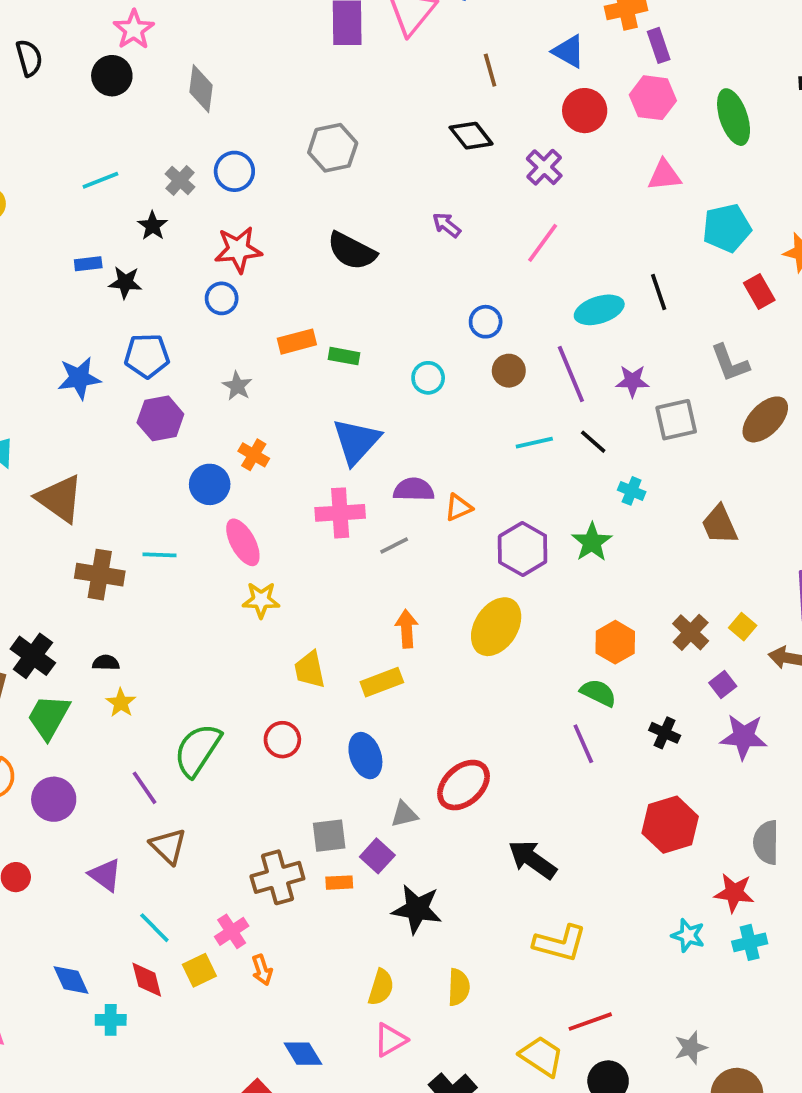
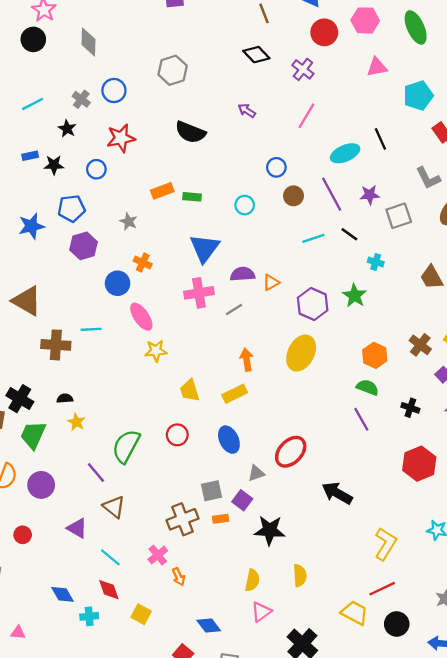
blue circle: (222, 298) -> (96, 169), moved
yellow L-shape: (560, 943) -> (385, 544), moved, turned -68
yellow square: (199, 970) -> (141, 614), moved, turned -30

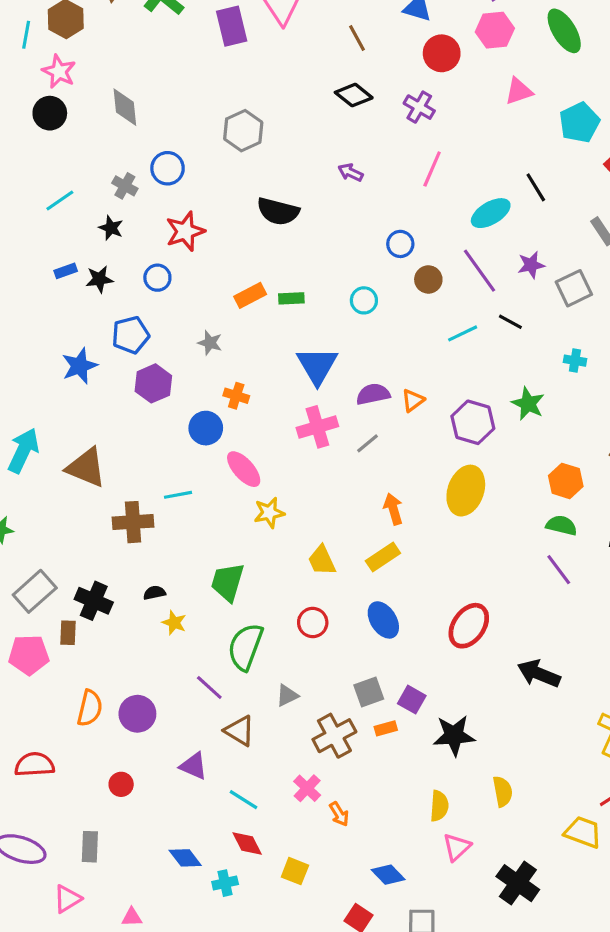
cyan cross: (376, 262) -> (575, 361), moved
green trapezoid: (33, 435) -> (228, 582), moved
gray triangle: (256, 473) -> (287, 695), moved

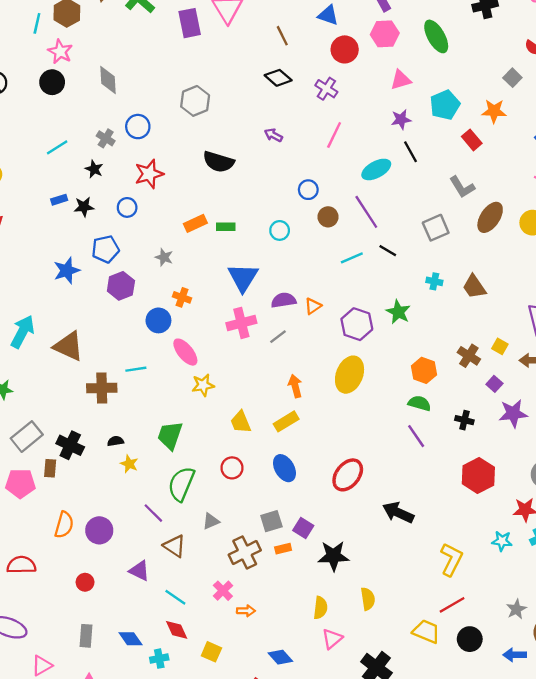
purple star: (531, 265) -> (401, 119), moved
orange arrow: (339, 814) -> (246, 611), turned -60
gray rectangle: (90, 847) -> (86, 636), moved

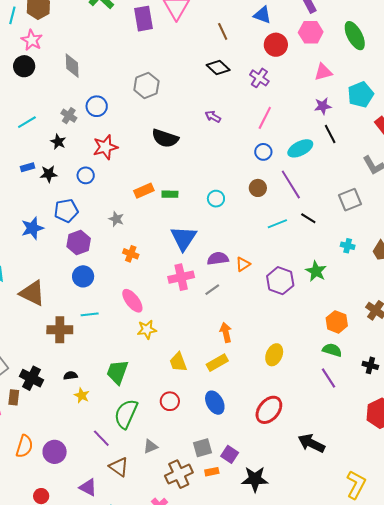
blue circle: (308, 190) -> (263, 152), moved
blue circle: (158, 320) -> (83, 276), moved
yellow ellipse: (350, 375) -> (274, 355), moved, size x0.7

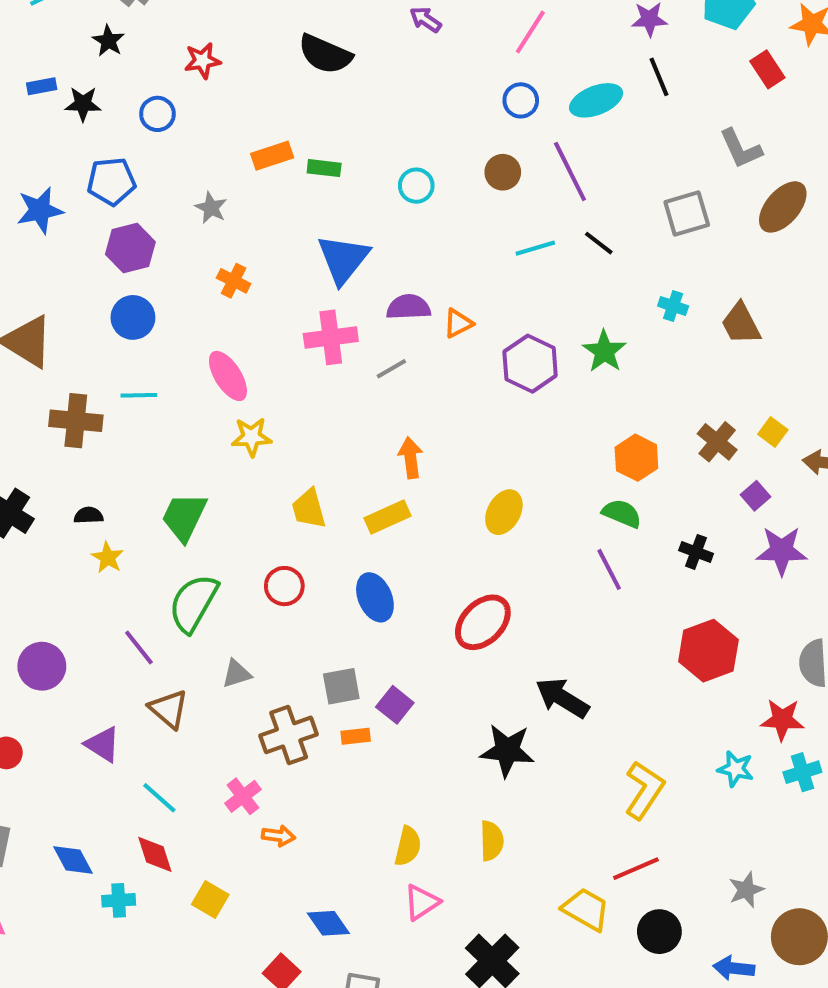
red star: (105, 147) -> (202, 61), size x0.7
black star: (255, 479) -> (507, 750), moved

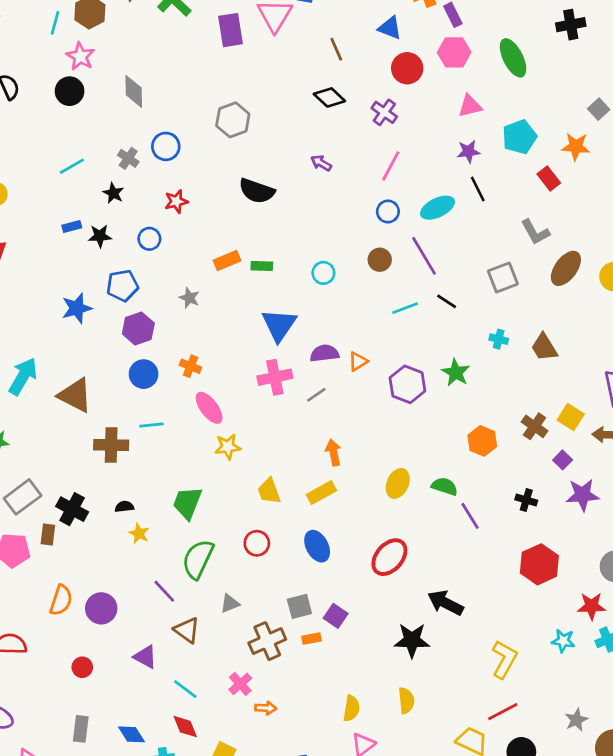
orange cross: (234, 281) -> (190, 366), moved
yellow square: (773, 432) -> (571, 417), size x1.4
green semicircle: (622, 513) -> (445, 486), moved

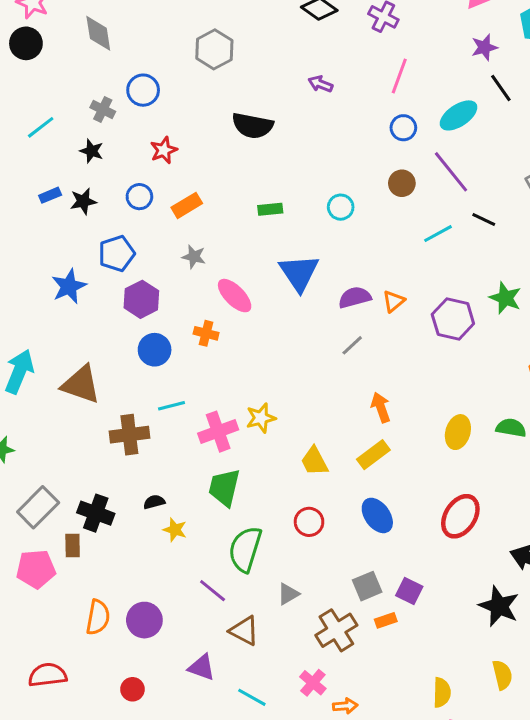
orange rectangle: (227, 261) -> (187, 205), moved
pink cross: (275, 377) -> (218, 432), moved
pink ellipse: (209, 408) -> (235, 296), moved
black star: (412, 640) -> (499, 606), turned 30

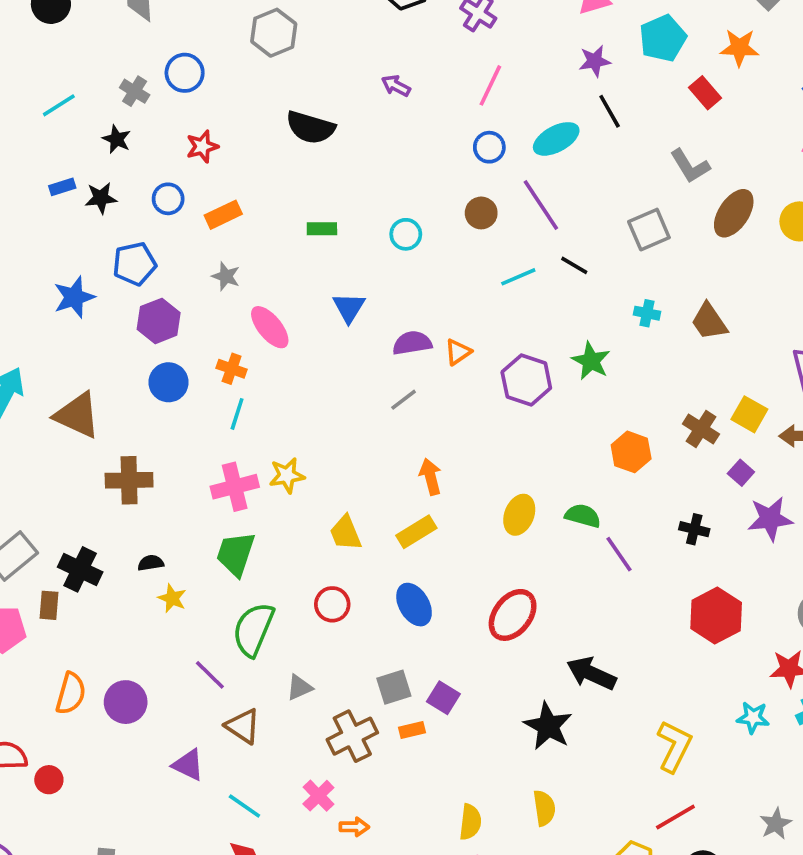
blue triangle: (299, 273) -> (349, 308), size x0.7
cyan line: (172, 406) -> (237, 414), moved, turned -64
red circle: (132, 689) -> (49, 780), moved

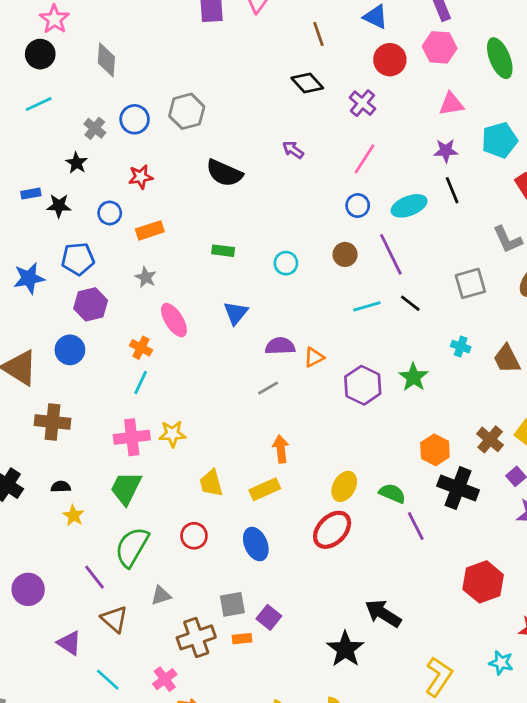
gray hexagon: (274, 33) -> (187, 111), moved
cyan line: (59, 105) -> (39, 104), moved
blue circle: (169, 382) -> (70, 350), moved
black cross: (694, 529) -> (458, 488), moved, size x1.8
red ellipse: (513, 615) -> (332, 530), moved

